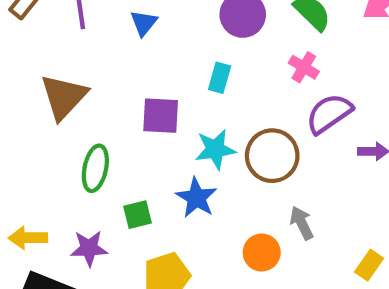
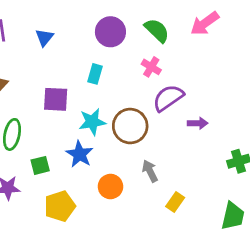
orange circle: (262, 252) -> (110, 187), moved
yellow rectangle: (369, 265) -> (175, 202), moved

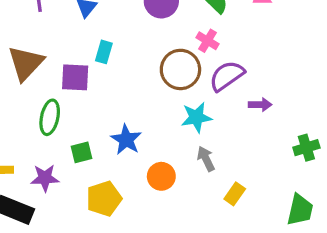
cyan rectangle: (95, 74) -> (104, 52), moved
purple square: (56, 99) -> (75, 77), moved
cyan star: (92, 122) -> (196, 117), moved
brown circle: (130, 126) -> (180, 69), moved

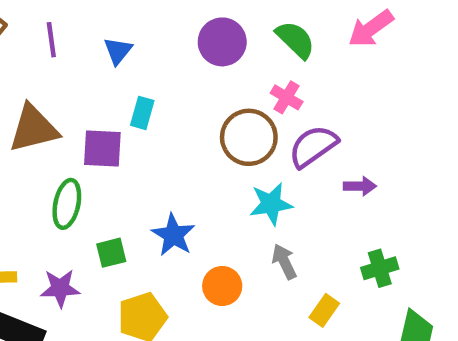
brown triangle: (26, 63) -> (34, 128), turned 33
green cross: (306, 148) -> (380, 268), moved

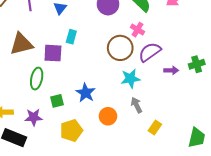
green cross: (380, 268) -> (197, 64), moved

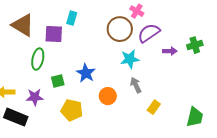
brown triangle: (21, 44) -> (23, 25), turned 45
yellow pentagon: (71, 130) -> (72, 110), turned 30

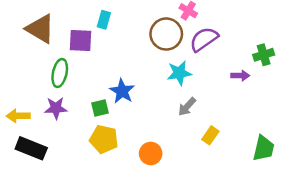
purple arrow: (170, 51) -> (240, 76), moved
green square: (58, 81) -> (100, 108), moved
gray arrow: (136, 85) -> (187, 107), turned -112
orange circle: (108, 96) -> (151, 153), moved
purple star: (35, 97) -> (56, 108), moved

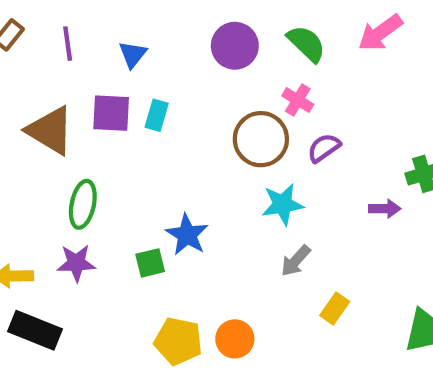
purple semicircle: (204, 39) -> (324, 148), size x0.7
purple square: (81, 41) -> (111, 113), moved
yellow pentagon: (104, 139) -> (178, 341), moved

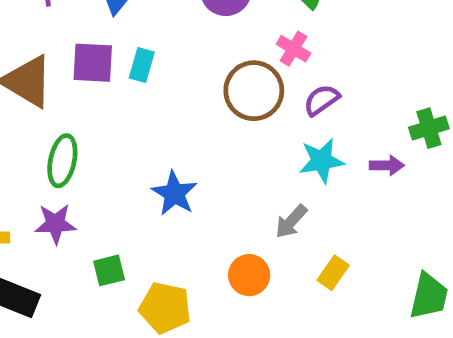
cyan star: (283, 204) -> (321, 161), moved
green square: (150, 263) -> (109, 270), moved
orange circle: (235, 339) -> (249, 275), moved

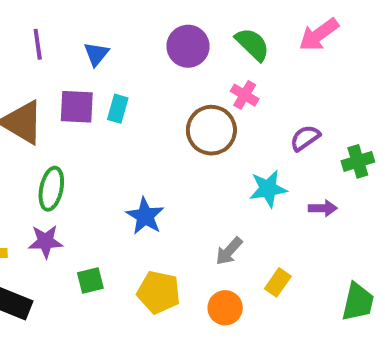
purple semicircle: (321, 100) -> (305, 138), moved
purple arrow: (387, 165) -> (323, 208), moved
gray arrow: (291, 221) -> (229, 251), moved
orange circle: (249, 275) -> (225, 308), moved
yellow pentagon: (165, 308) -> (159, 292), moved

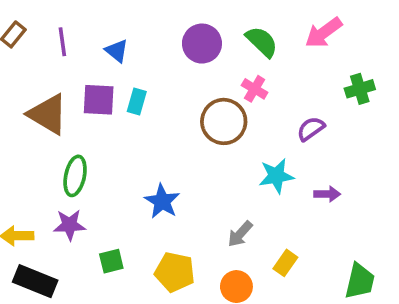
blue triangle: (96, 54) -> (117, 51), turned -30
green cross: (358, 161) -> (360, 89), moved

